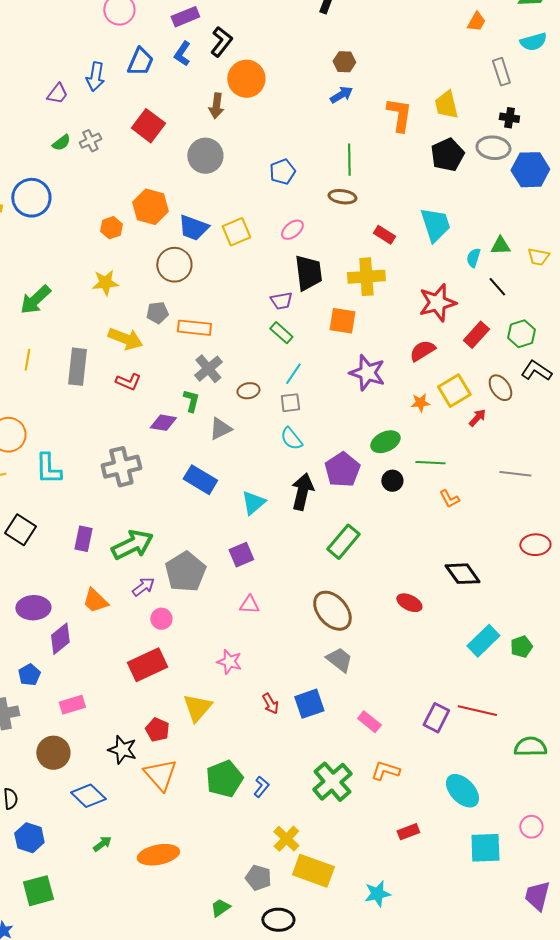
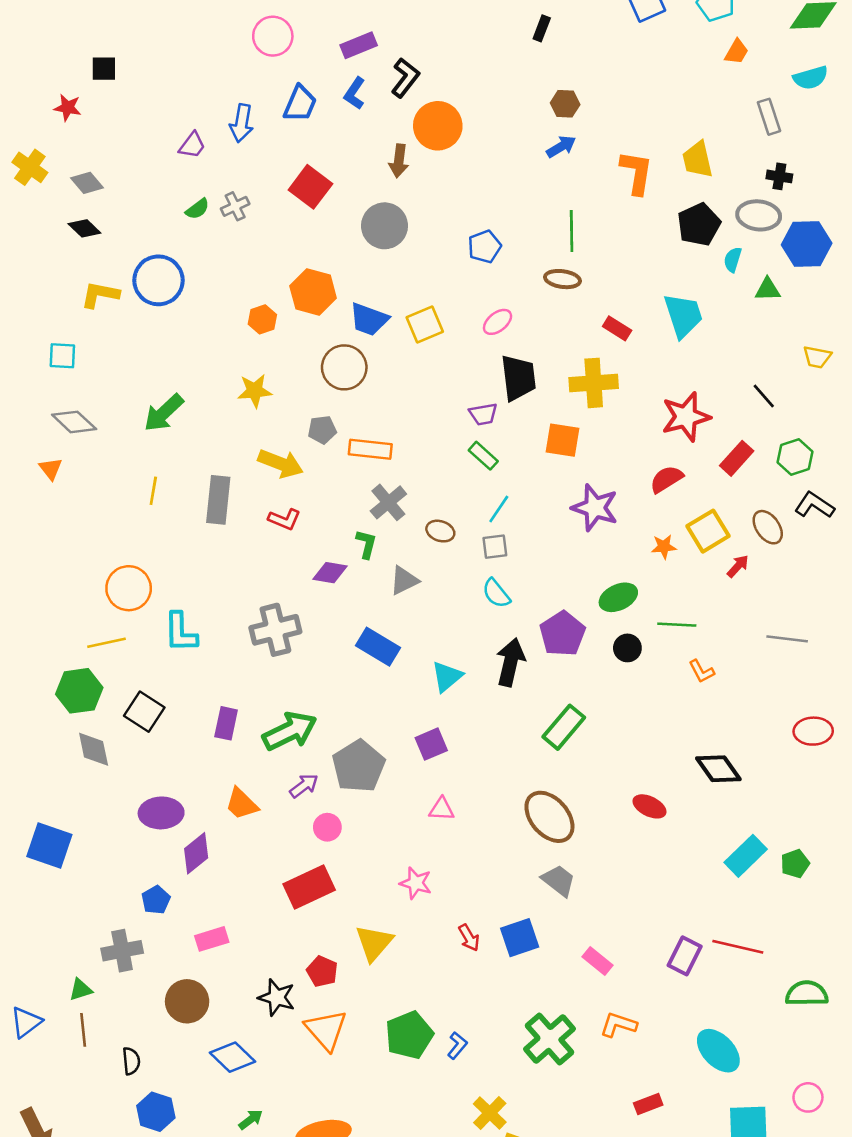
green triangle: (500, 246) -> (768, 289), moved
cyan semicircle: (473, 258) -> (733, 260), moved
brown ellipse: (248, 391) -> (440, 531), turned 30

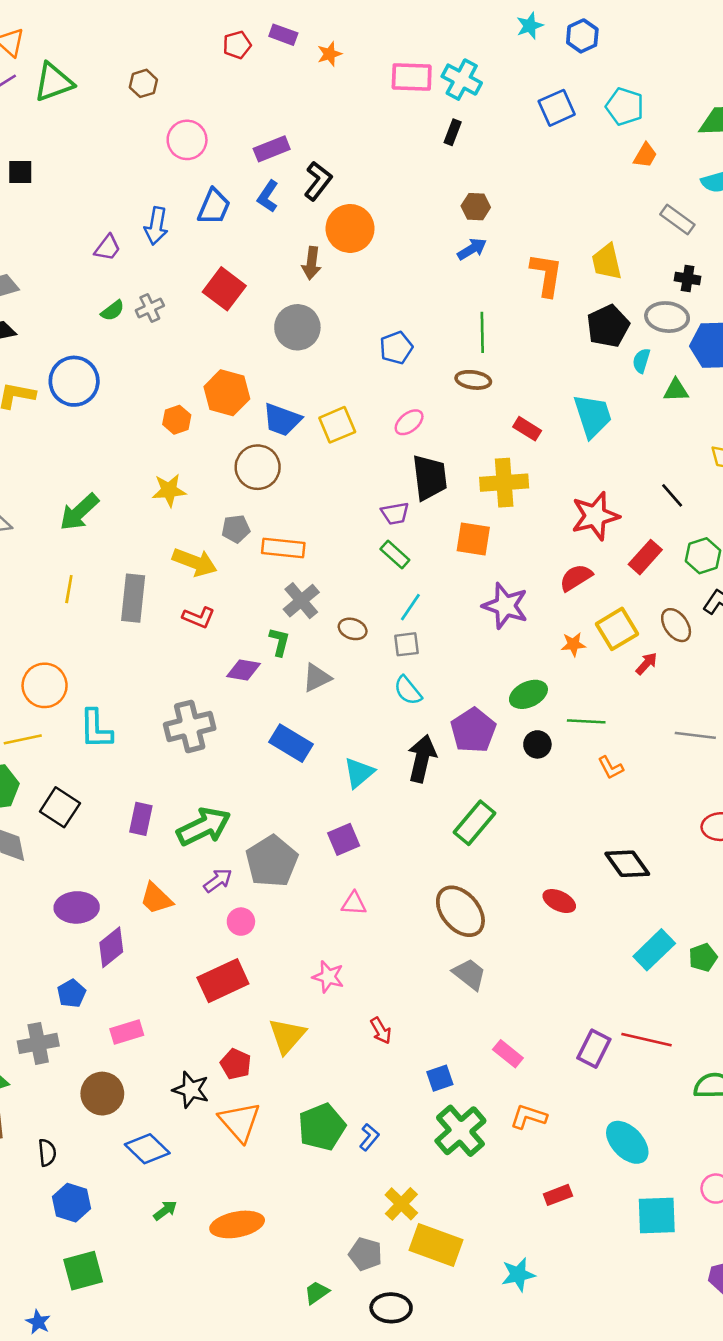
gray rectangle: (769, 117) -> (677, 219), turned -36
blue square: (520, 938) -> (440, 1078), moved, size x0.7

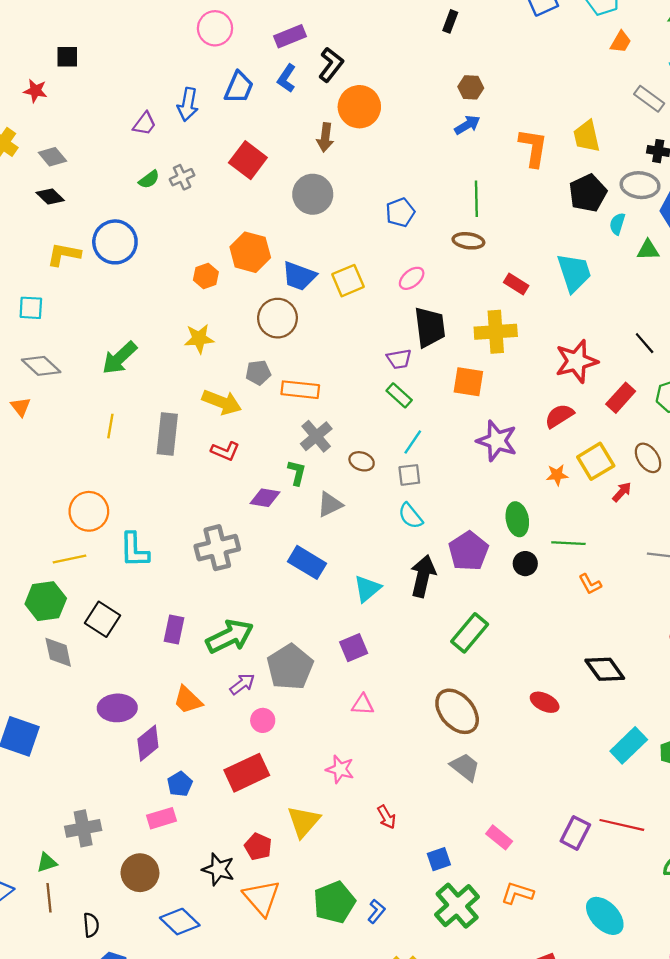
green ellipse: (528, 694) -> (517, 519), turned -76
blue pentagon: (72, 993) -> (180, 784), moved

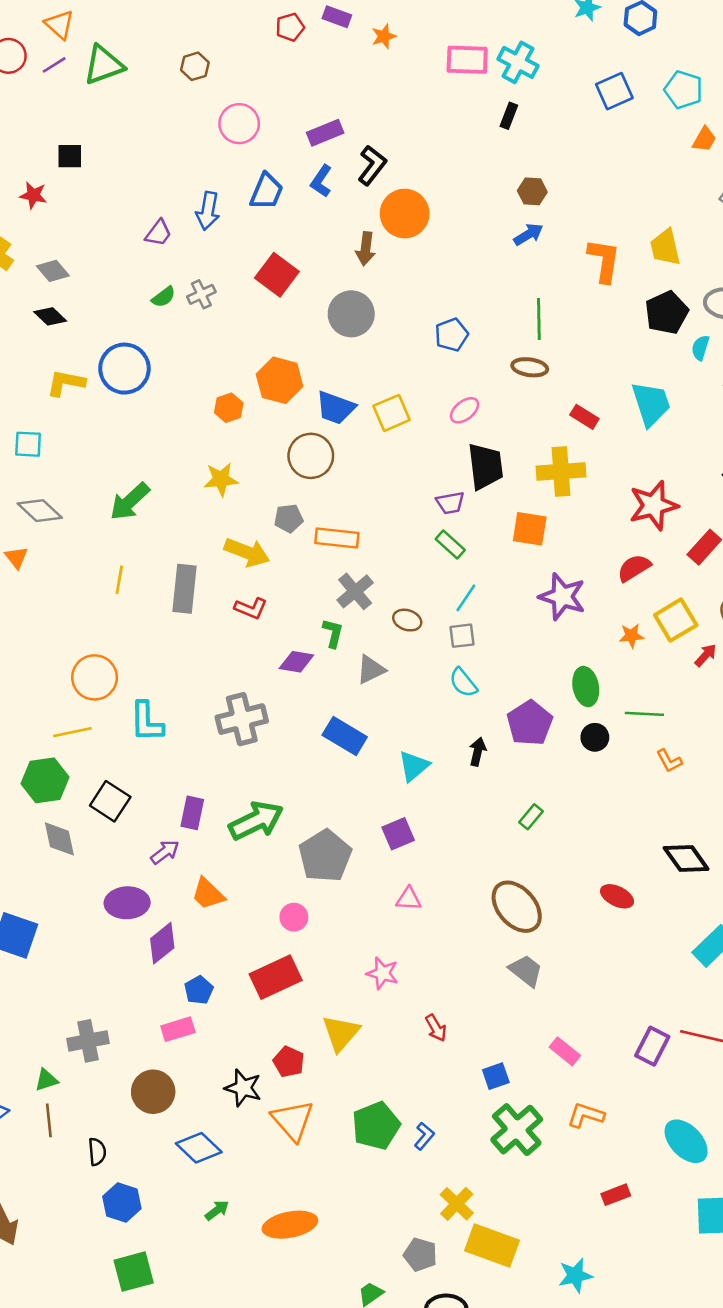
black arrow: (423, 576) -> (478, 752), size x0.6
green rectangle: (470, 633) -> (531, 817), size x0.6
purple arrow: (242, 684) -> (165, 852), moved

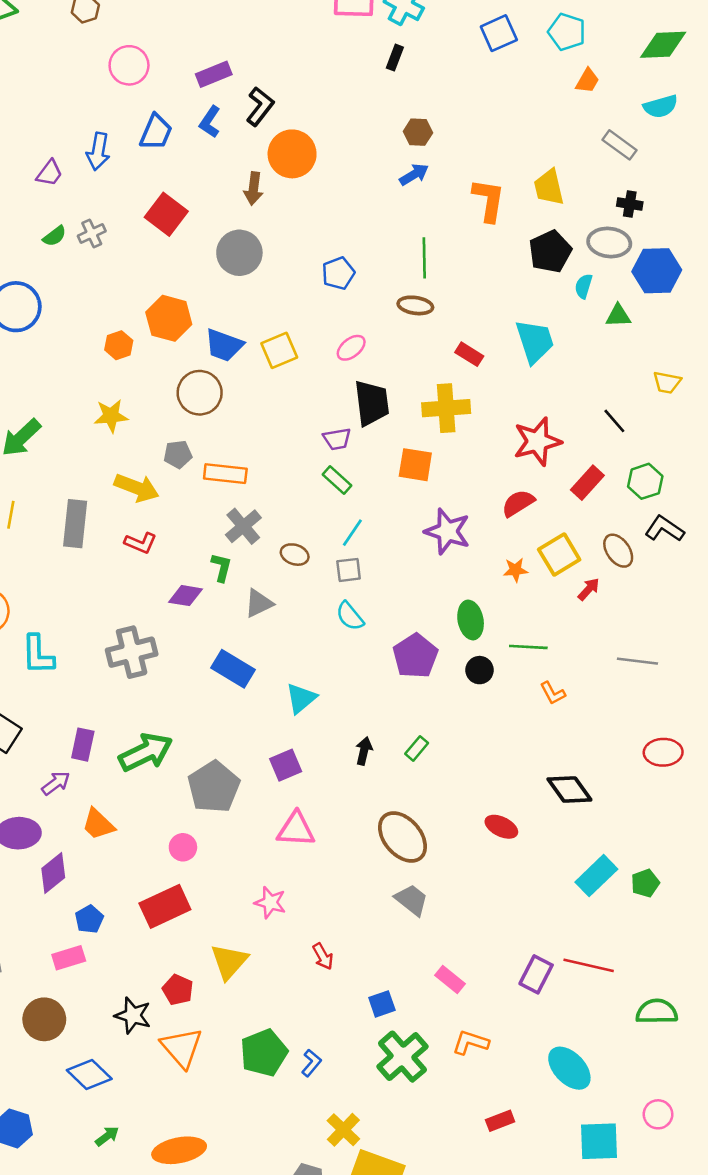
black arrow: (478, 752) -> (364, 751), moved
pink triangle: (409, 899) -> (296, 829), size x1.5

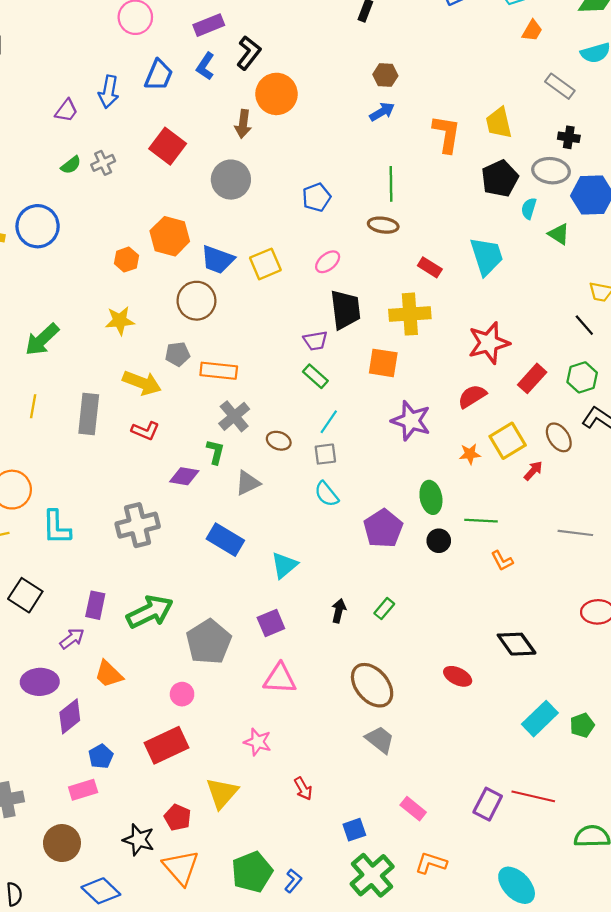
green triangle: (618, 316) -> (559, 234), turned 35
black line: (614, 421) -> (584, 325), moved

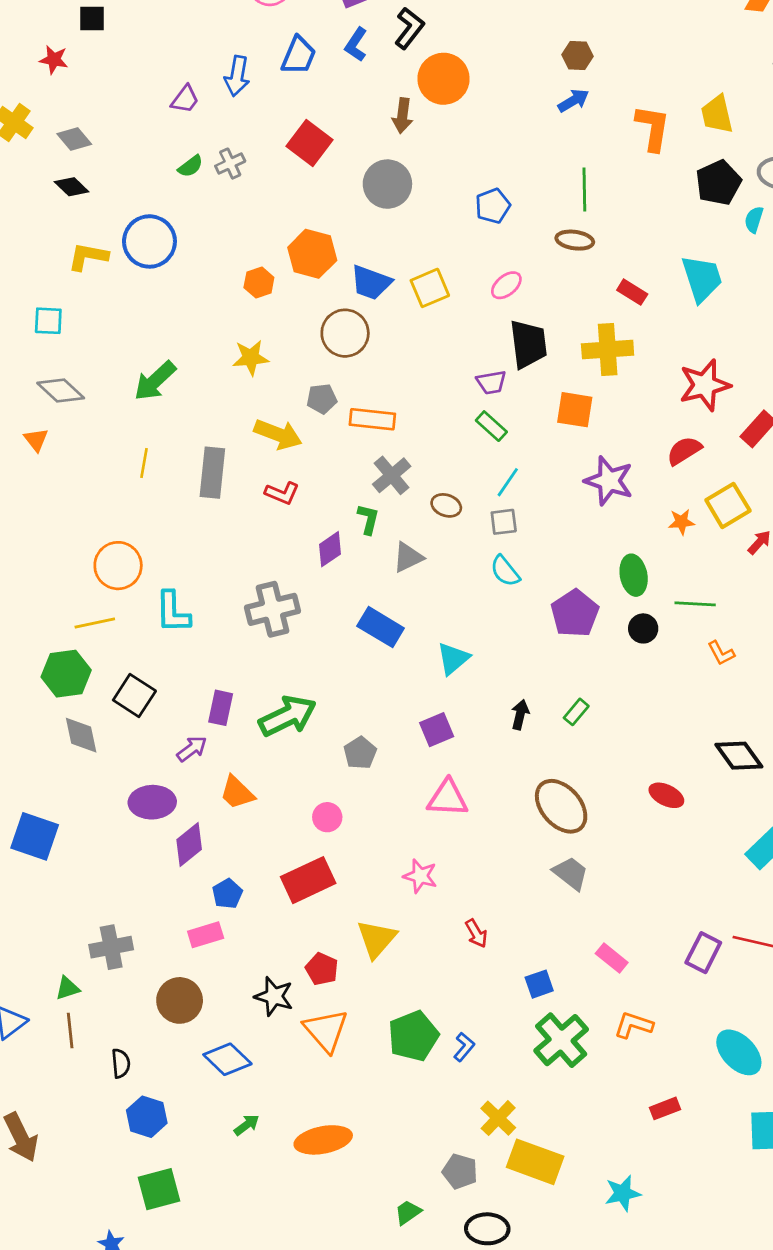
purple diamond: (184, 476) -> (330, 549), turned -44
gray pentagon: (209, 642) -> (360, 753), size x0.6

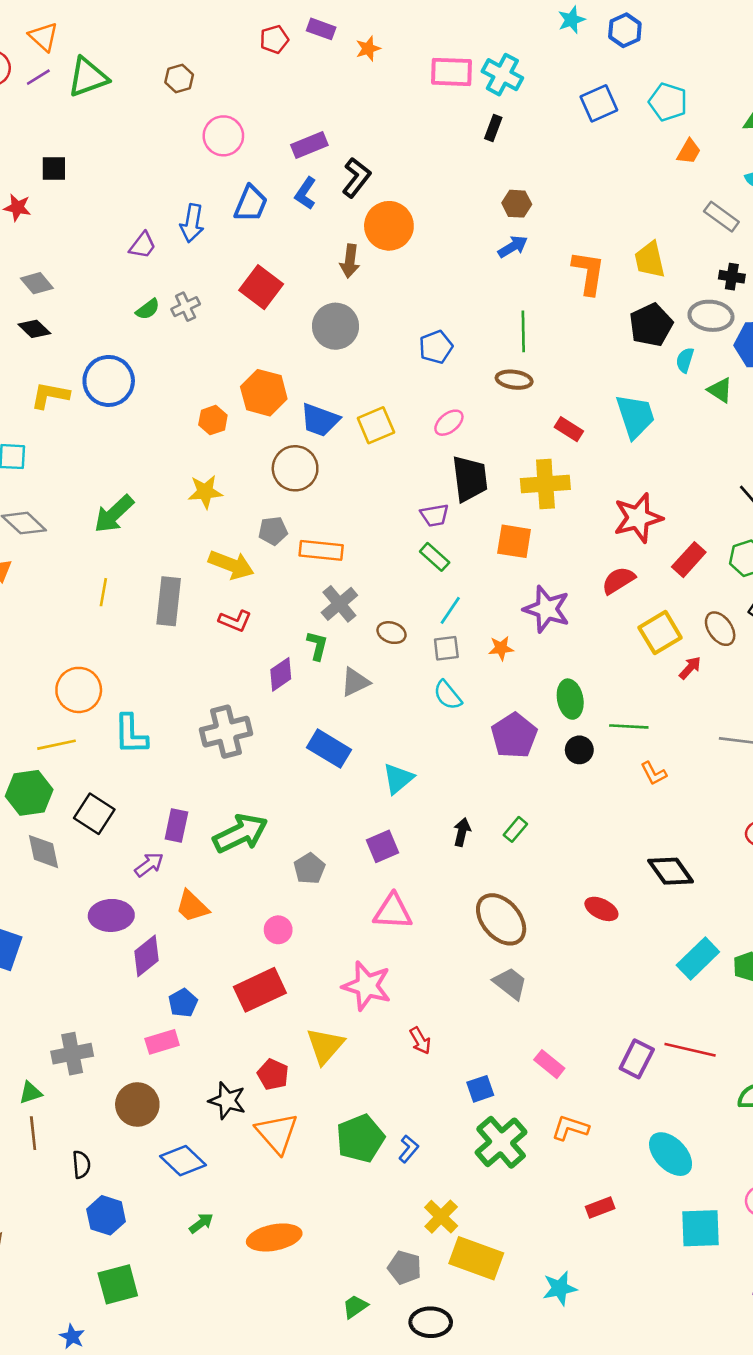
orange star: (681, 522) -> (501, 648), moved
pink star: (420, 876) -> (367, 986), size x1.5

